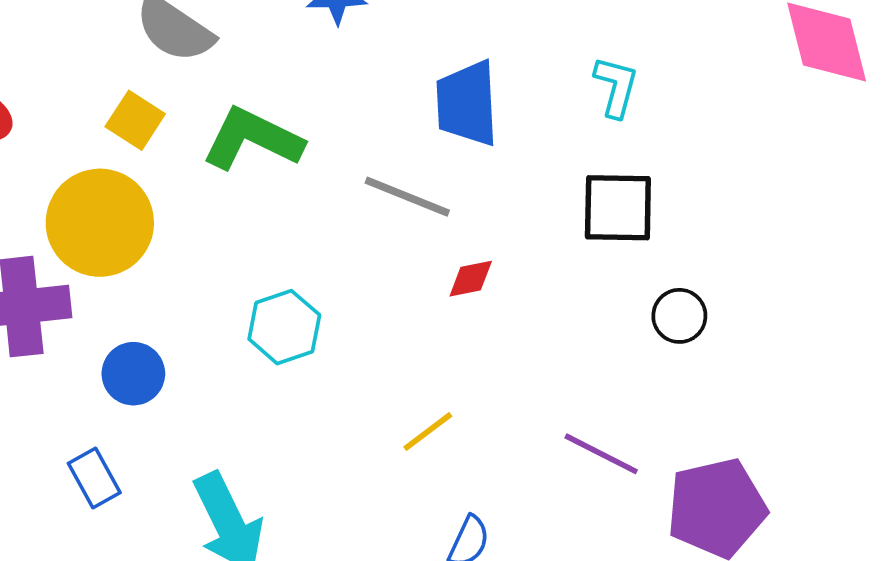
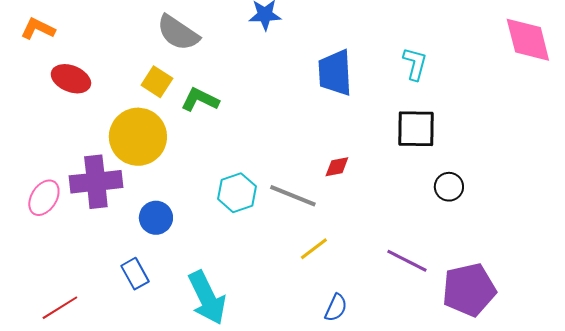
green L-shape: (253, 139) -> (200, 100), moved, size x0.7
gray line: (407, 197) -> (293, 196), moved

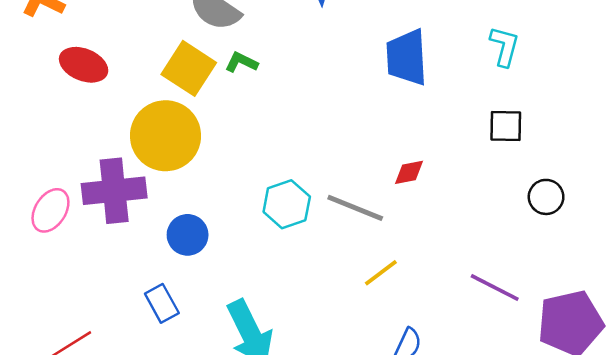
yellow square: (157, 82) -> (189, 68), size x1.4
green L-shape: (200, 100) -> (241, 62), moved, size x0.7
black square: (416, 129) -> (506, 126), size x0.7

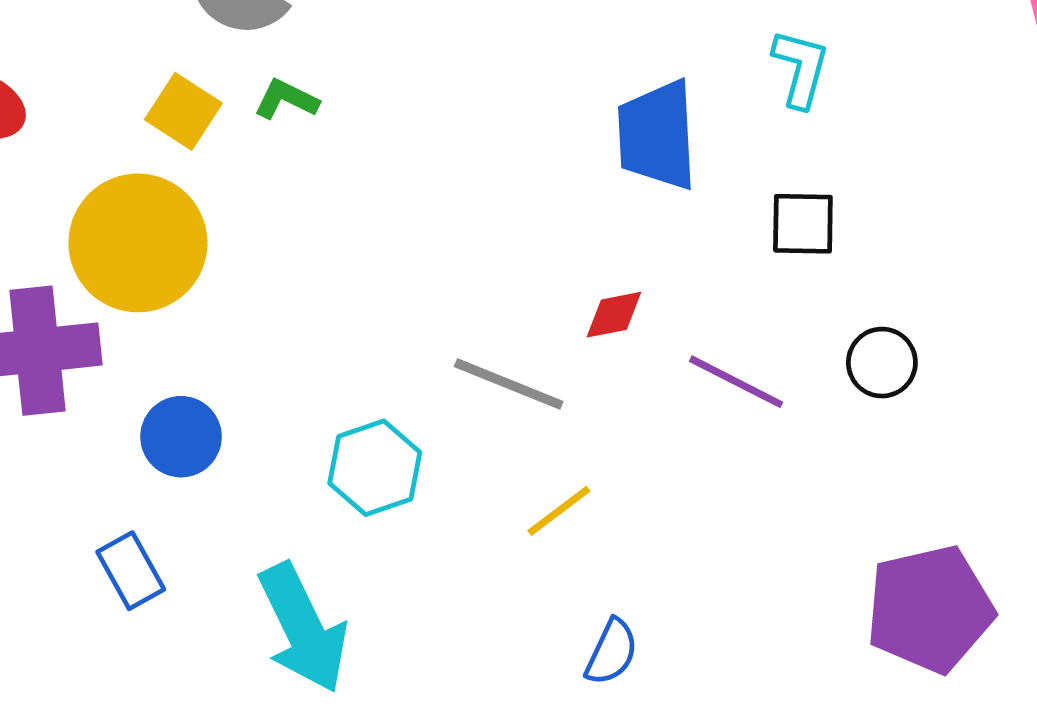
blue trapezoid: (407, 57) -> (657, 135), moved
yellow square: (189, 68) -> (183, 111), size x0.7
cyan hexagon: (287, 204) -> (375, 468), moved
purple line: (495, 287) -> (736, 382), moved

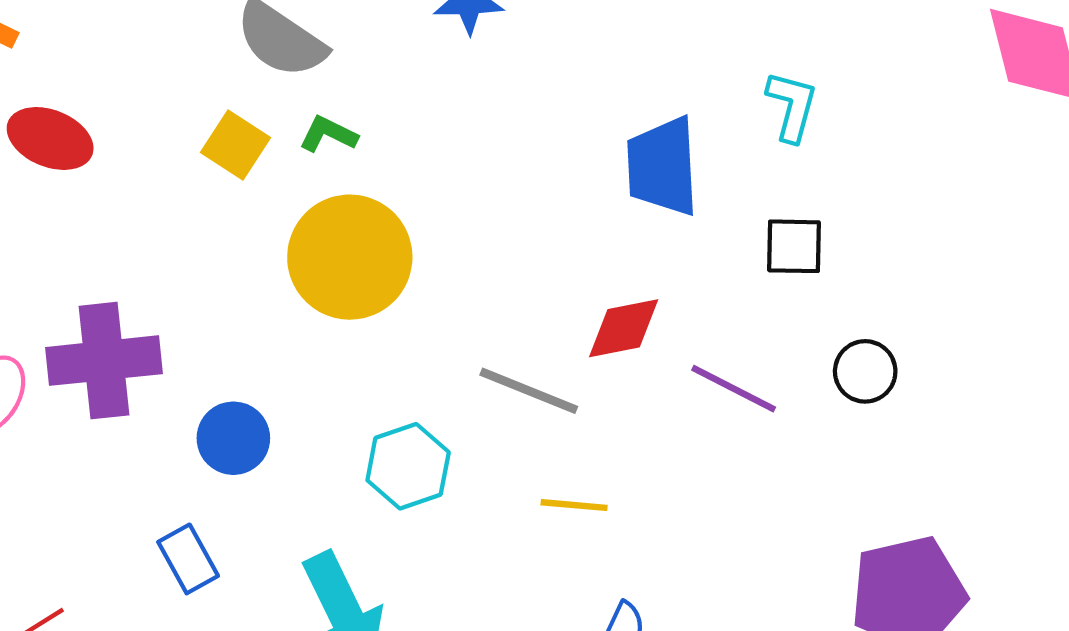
yellow circle: (138, 243) -> (350, 257), moved
red diamond: (614, 315) -> (624, 328), size x1.4
yellow line: (559, 511) -> (574, 505), turned 42

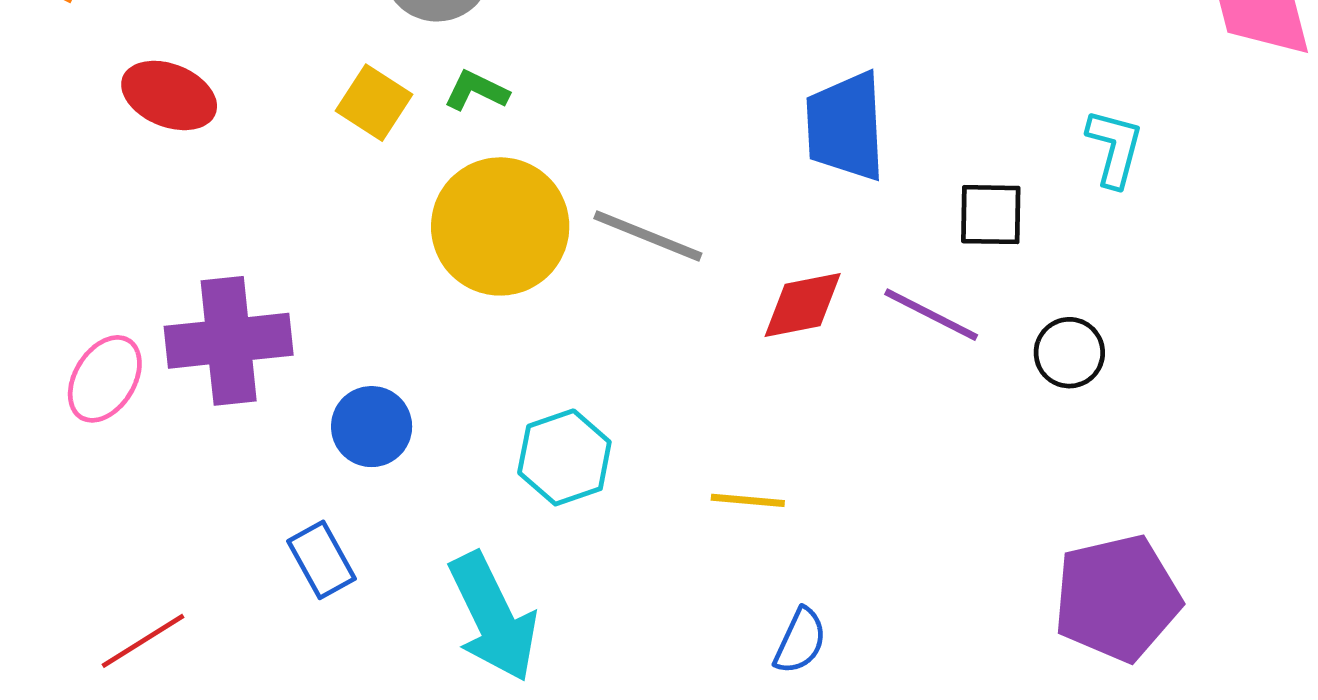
cyan L-shape: (792, 106) -> (1115, 148), moved
purple line: (734, 389) -> (931, 315), moved
gray line: (529, 391) -> (648, 236), moved

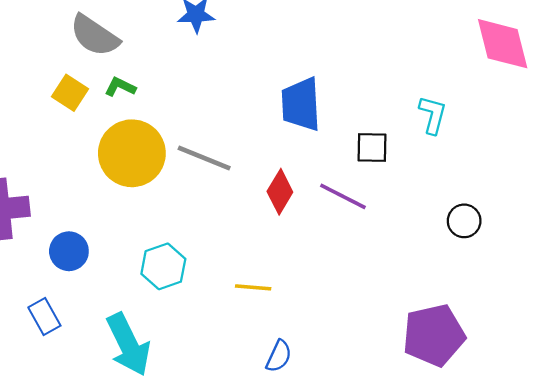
red diamond: (803, 305) -> (280, 192), turned -48
black circle: (1069, 353) -> (464, 221), moved

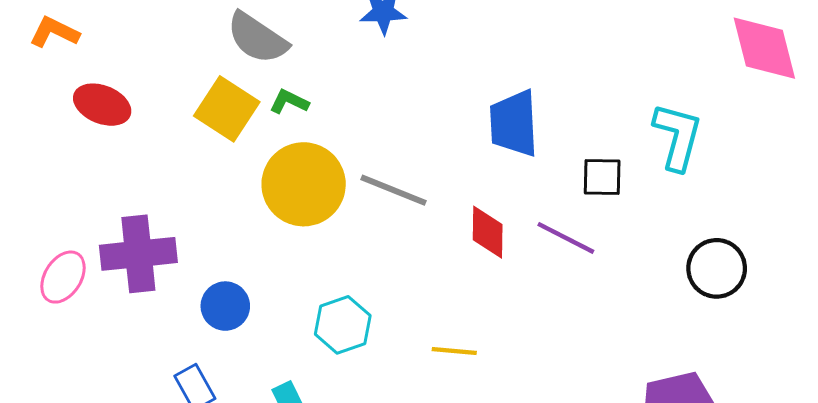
yellow square: (70, 93) -> (227, 109), size x1.4
cyan L-shape: (433, 115) -> (677, 136), size x1.4
red diamond: (280, 192) -> (488, 232), turned -30
black circle: (464, 221) -> (717, 268), size x1.4

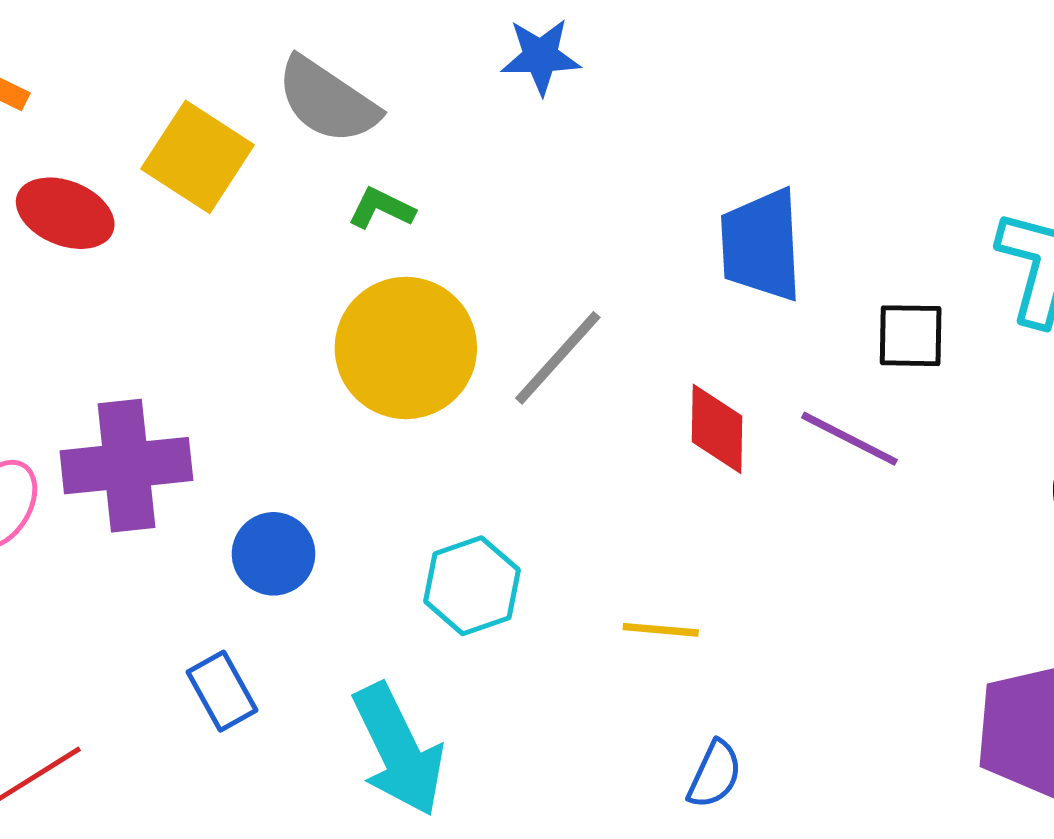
yellow square: (227, 109) -> (198, 157), moved
gray line: (393, 190) -> (558, 358), turned -70

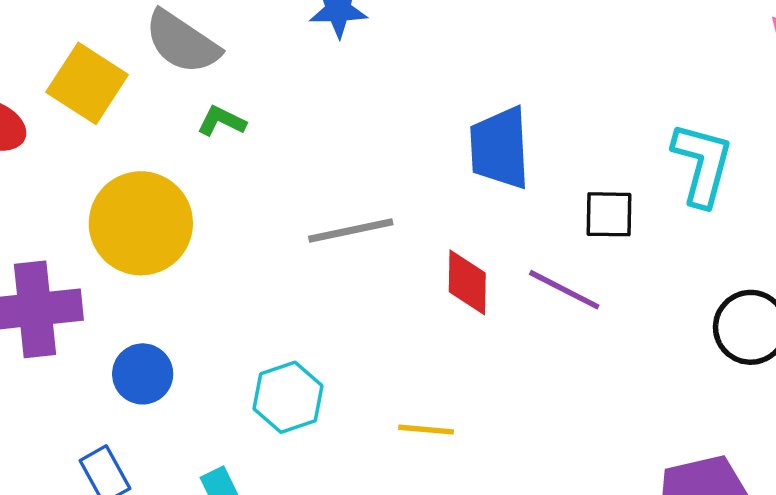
yellow circle: (406, 348) -> (141, 223), moved
gray line: (558, 358) -> (351, 230), turned 36

